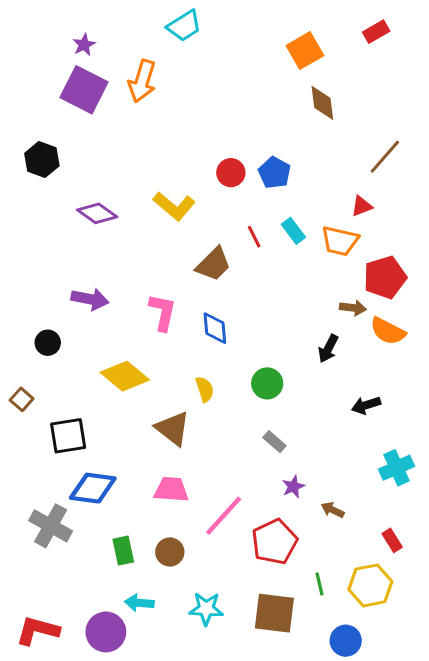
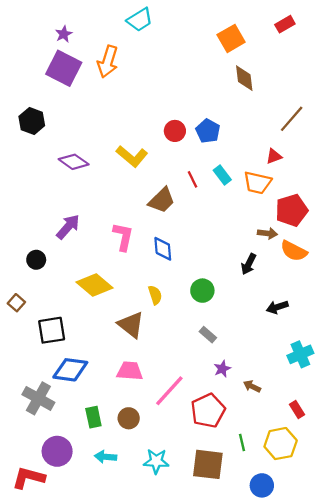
purple arrow: (90, 299) -> (68, 227), turned -60
purple circle: (106, 632) -> (57, 451), moved

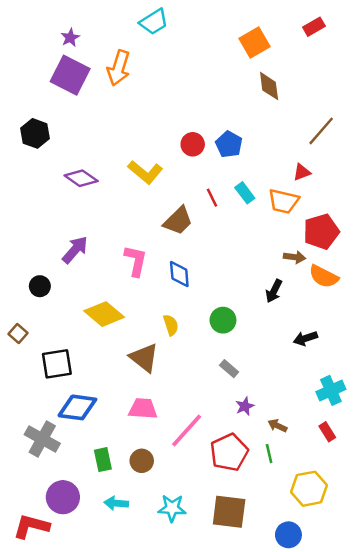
red rectangle: (297, 409) -> (327, 432), moved
green line: (242, 442) -> (269, 454), moved

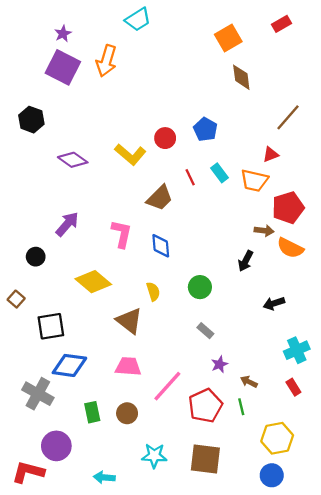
red circle: (193, 144) -> (165, 138), moved
cyan arrow: (116, 503) -> (104, 477), moved
blue circle: (288, 535) -> (272, 475), moved

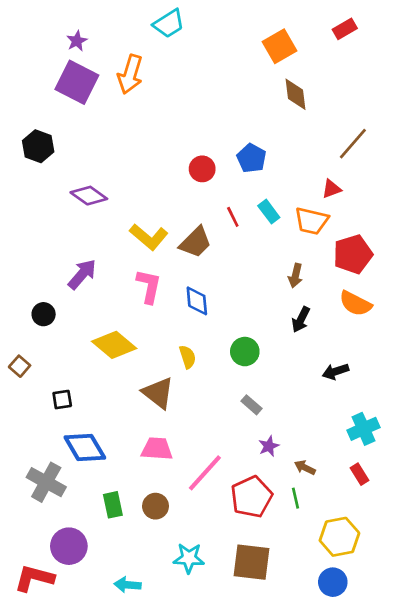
yellow L-shape: (130, 154) -> (149, 237), moved
brown arrow: (264, 231) -> (295, 276), moved, turned 96
black square: (51, 326) -> (62, 400), size x0.6
blue diamond: (69, 365) -> (85, 447), turned 52

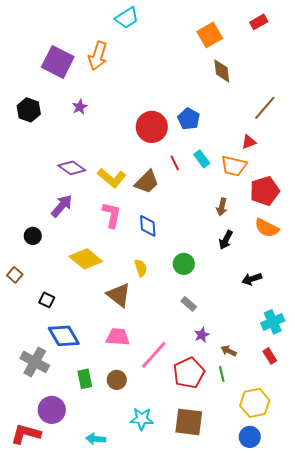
purple star: (77, 41) -> (80, 107), moved
red circle: (202, 169) -> (152, 127), size x1.6
purple diamond: (89, 196) -> (72, 168), moved
black square: (62, 400) -> (47, 300), turned 35

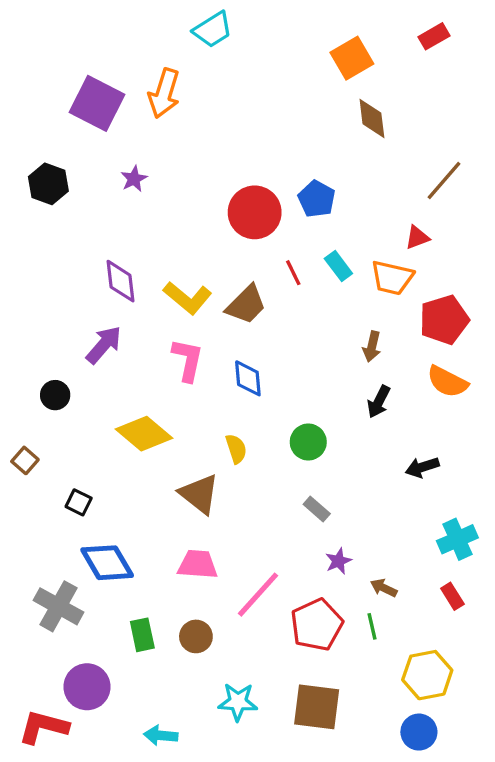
purple diamond: (72, 168) -> (121, 281), turned 48

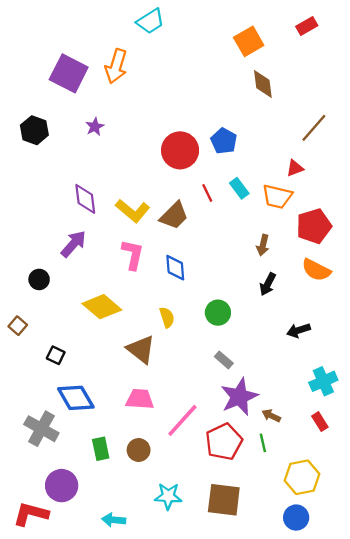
purple star: (338, 561) -> (239, 397), size x2.0

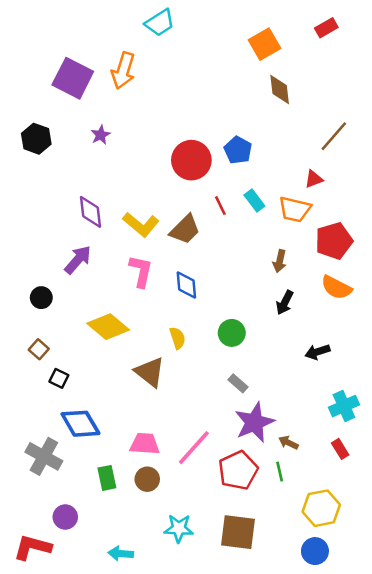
brown square: (18, 326) -> (39, 349), moved
pink trapezoid: (140, 399) -> (145, 444), moved
purple circle: (62, 486) -> (65, 517), size x0.7

